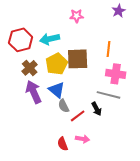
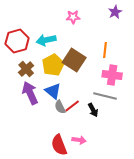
brown square: (78, 59) -> (74, 60), turned 35
red line: (78, 116) -> (72, 106), moved
red semicircle: (63, 144) -> (59, 145), size x1.5

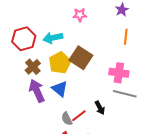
orange line: (105, 50) -> (126, 37), moved
gray line: (105, 96) -> (125, 94), moved
red line: (72, 106) -> (79, 116), moved
gray semicircle: (60, 107) -> (67, 119), moved

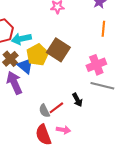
cyan arrow: (53, 38) -> (21, 39), moved
pink cross: (119, 73) -> (96, 65), turned -30
blue triangle: (60, 89) -> (25, 66), moved

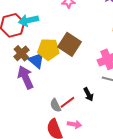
cyan arrow: (21, 39) -> (28, 20), moved
yellow pentagon: (37, 55) -> (48, 49), turned 30

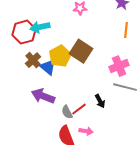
yellow pentagon: (48, 49) -> (60, 56), turned -30
purple arrow: (25, 77) -> (43, 96), moved, turned -45

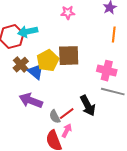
brown square: (81, 51) -> (69, 56), turned -35
pink cross: (119, 66) -> (107, 71), turned 36
black arrow: (100, 101) -> (88, 106), size x1.5
pink arrow: (86, 131) -> (67, 131), moved, turned -72

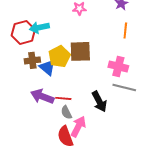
brown cross: (21, 65) -> (32, 60), turned 35
red line: (67, 114) -> (63, 98), moved, turned 42
pink arrow: (67, 131) -> (78, 126), size x1.5

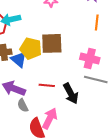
yellow pentagon: (59, 56) -> (31, 48), turned -30
red line: (63, 98) -> (47, 85), moved
gray semicircle: (66, 112) -> (23, 105), moved

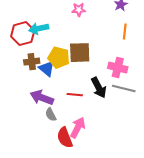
black arrow: (71, 93) -> (99, 88), moved

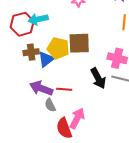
blue triangle: (47, 69) -> (46, 59), turned 42
red line: (75, 95) -> (64, 89), moved

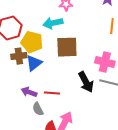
cyan arrow: (38, 19) -> (53, 23), moved
yellow pentagon: (58, 48) -> (32, 42), moved
purple arrow: (41, 88) -> (29, 92), size x0.7

